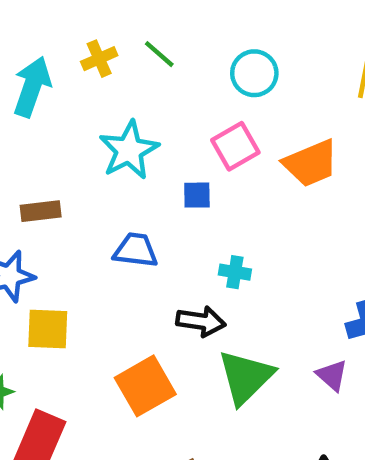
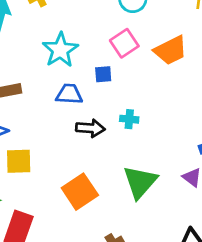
blue trapezoid: (136, 250) -> (69, 94), moved
black arrow: (201, 321) -> (90, 128), moved

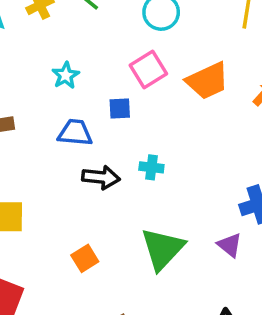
cyan star: (60, 50) -> (66, 75), size x0.6
orange square: (80, 192) -> (85, 258), size x0.6

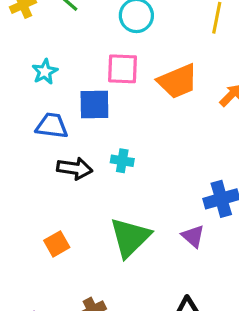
pink square: (148, 69) -> (123, 69), turned 32
blue square: (120, 109) -> (94, 104), size x1.5

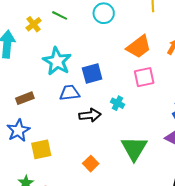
pink square: (123, 69) -> (144, 77), moved
cyan star: (45, 72) -> (57, 61), size x1.8
cyan cross: (122, 161) -> (118, 103), turned 32

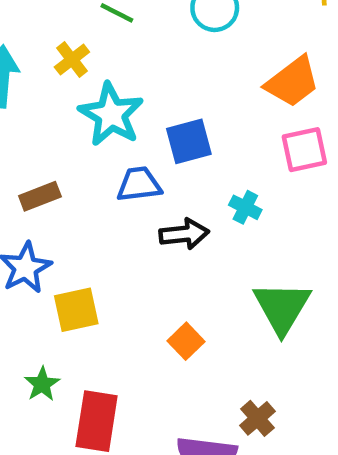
yellow cross: (34, 24) -> (72, 60), moved

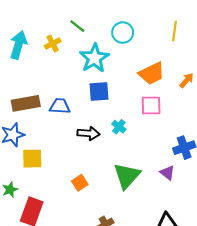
cyan star: (111, 114) -> (94, 58), moved
blue trapezoid: (139, 184) -> (60, 106), moved
brown rectangle: (40, 196) -> (26, 103), size x1.5

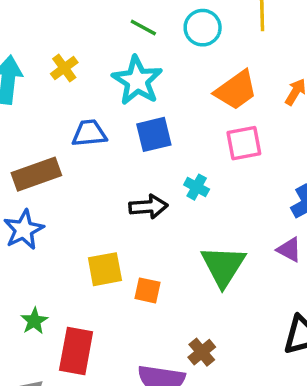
green line: (77, 26) -> (143, 28), moved
cyan circle: (123, 33) -> (203, 28), moved
blue trapezoid: (60, 106) -> (89, 133), moved
yellow square: (32, 159) -> (105, 269), moved
orange square: (80, 183) -> (148, 290), turned -35

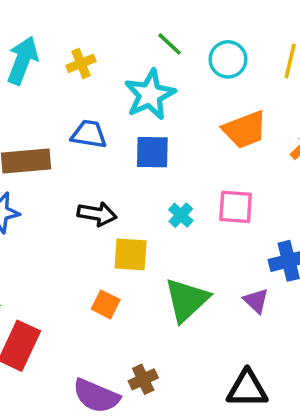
pink square: (244, 143) -> (236, 207), moved
black arrow: (148, 207) -> (97, 214), moved
yellow square: (105, 269) -> (131, 254), moved

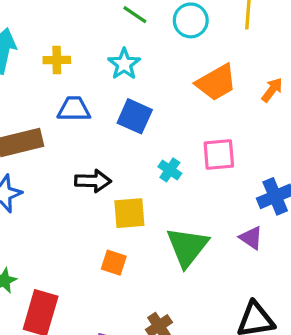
yellow cross: (81, 63) -> (57, 60), moved, turned 30
cyan star: (150, 95) -> (124, 64), size x0.7
blue square: (152, 152) -> (135, 116), turned 32

